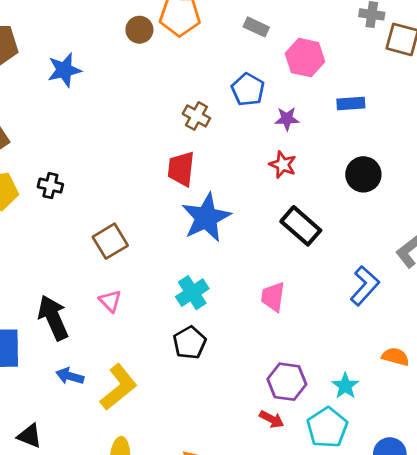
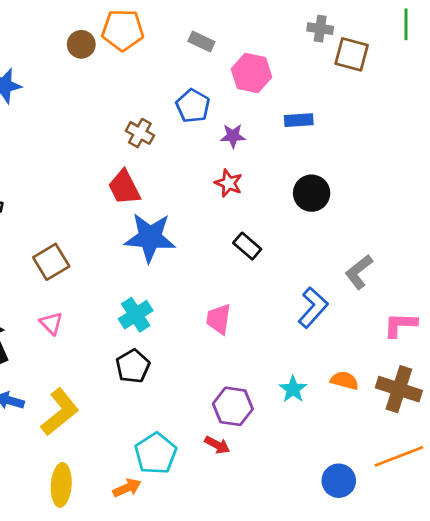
red trapezoid: (181, 169) -> (124, 187), turned -33
blue star: (206, 218) -> (150, 237), turned 30
black rectangle: (301, 226) -> (247, 246), size x0.7
cyan star: (345, 386) -> (293, 389), moved
cyan pentagon: (327, 428) -> (156, 454), moved

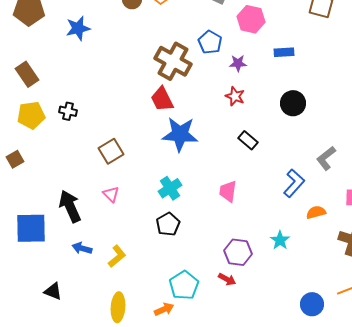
brown cross: (140, 133) -> (173, 61), size x1.8
orange semicircle: (344, 381) -> (316, 212), moved, turned -30
yellow L-shape: (60, 412) -> (117, 256), size x0.7

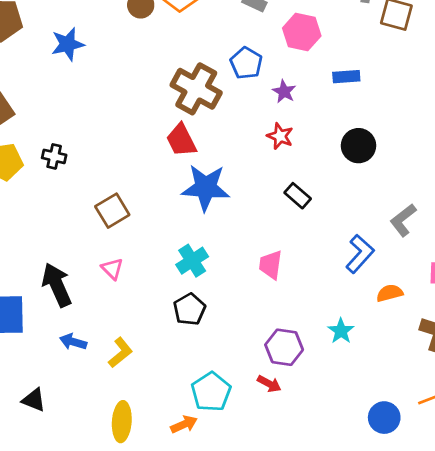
purple star: (238, 63) -> (284, 92), turned 30

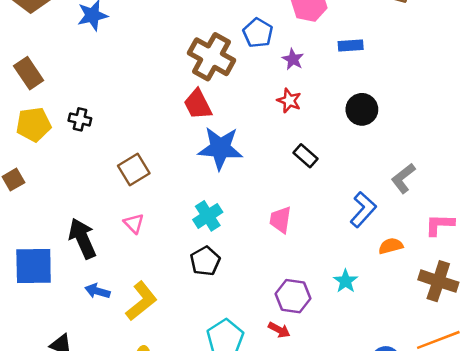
yellow L-shape: (120, 353) -> (141, 301), size x1.4

